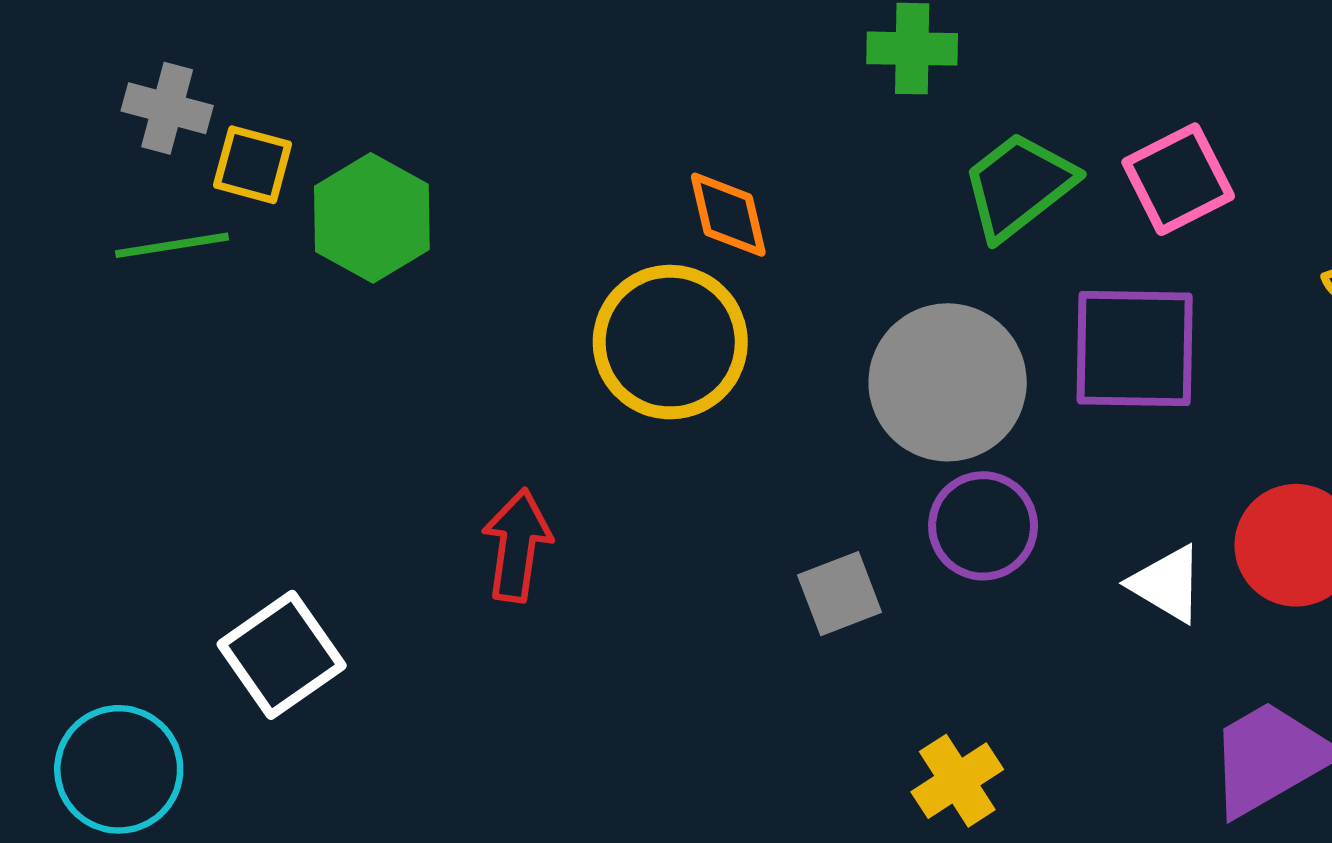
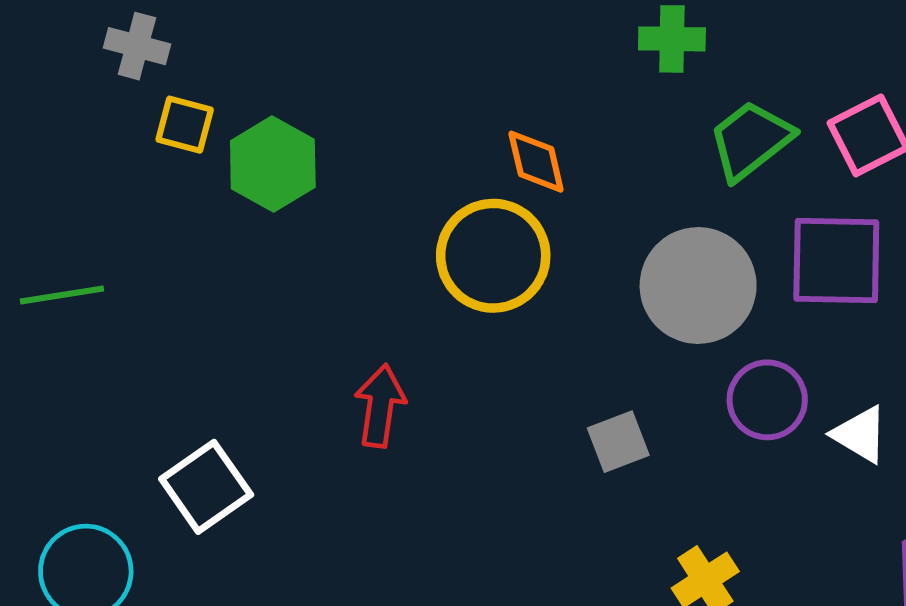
gray cross: (167, 108) -> (137, 46), moved
green line: (172, 245) -> (62, 295), moved
purple circle: (983, 526) -> (767, 400), moved

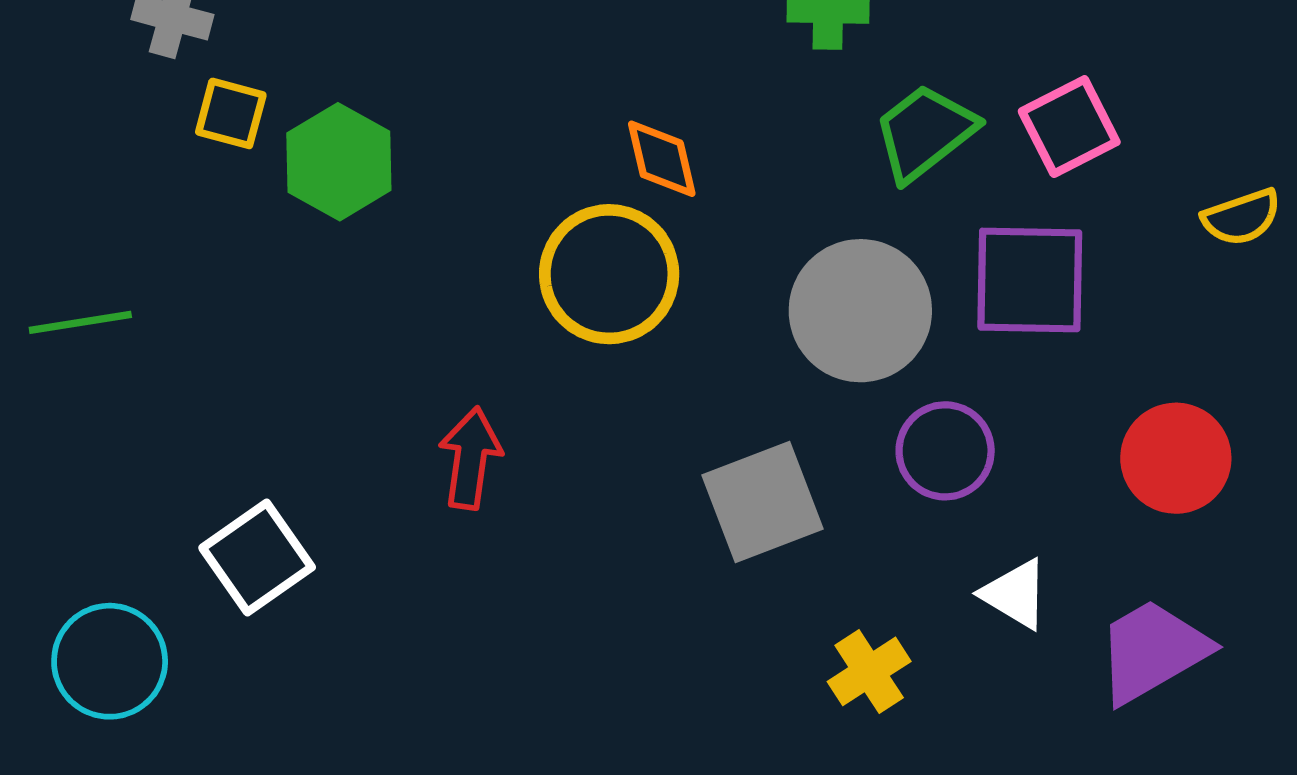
white triangle: (860, 434) -> (1015, 594), moved
gray square: (618, 442) -> (762, 502), size x1.6

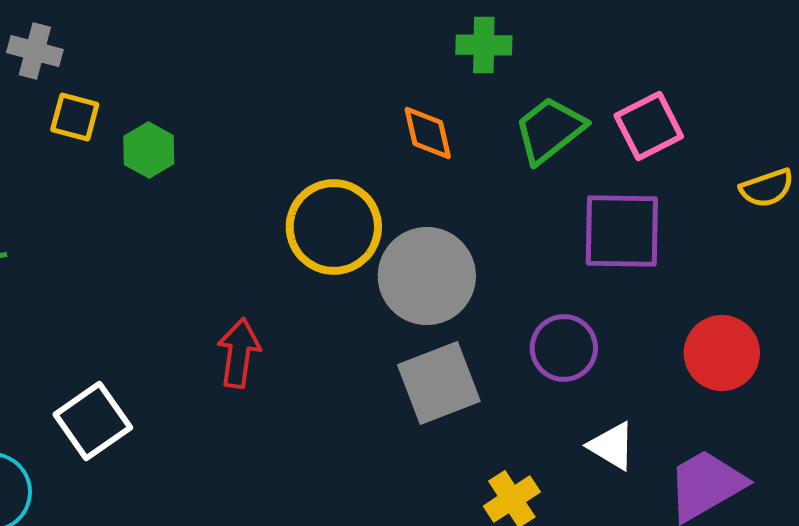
orange diamond: (662, 159) -> (428, 133), moved
green hexagon: (339, 162) -> (149, 150), size x0.7
gray circle: (860, 311) -> (427, 276), moved

